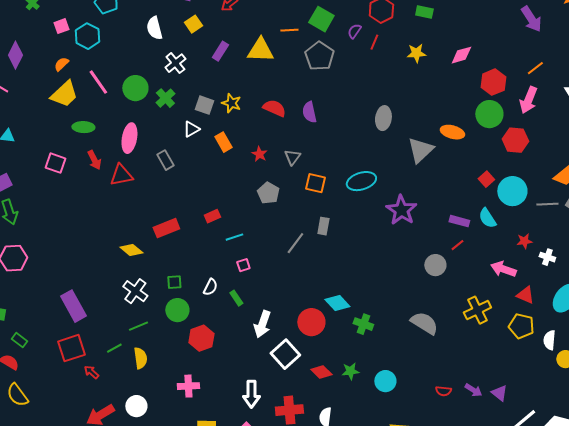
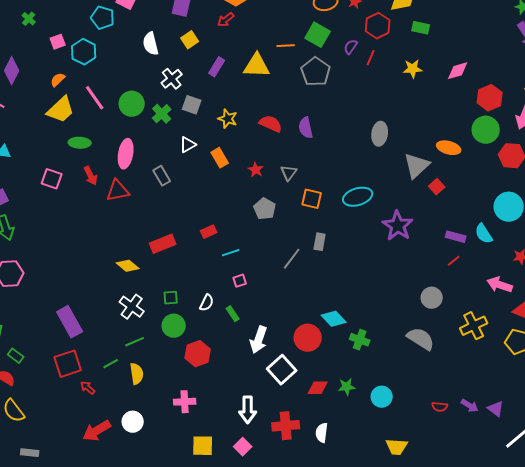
gray square: (204, 105) -> (192, 105), moved
red square: (486, 179) -> (437, 187), moved
gray circle: (435, 265) -> (432, 298), moved
red diamond: (321, 372) -> (318, 388), turned -45

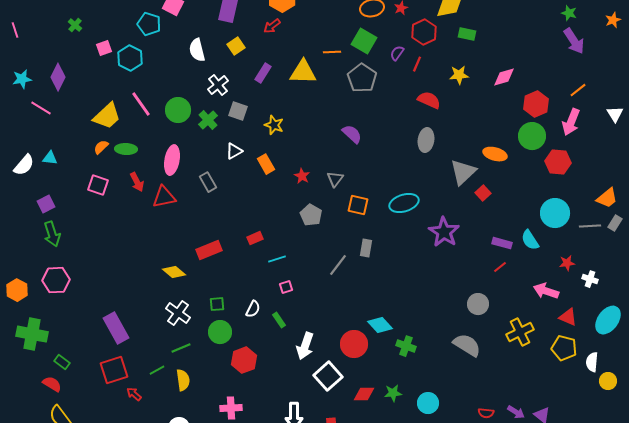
orange semicircle: (58, 80) -> (101, 147), moved
red semicircle: (271, 124) -> (429, 100), moved
purple semicircle: (306, 128) -> (352, 134), turned 145

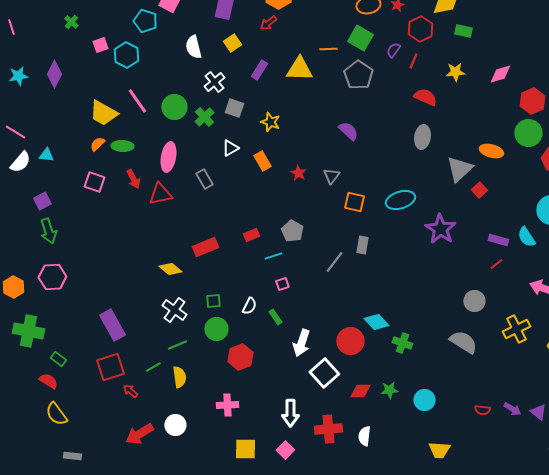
pink line: (41, 108) -> (15, 132), moved
yellow trapezoid: (107, 116) -> (103, 113), turned 72
gray pentagon: (311, 215) -> (292, 231), moved

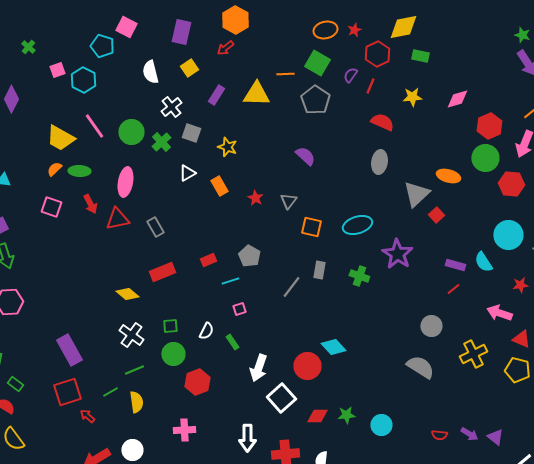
gray rectangle: (204, 179) -> (155, 227), moved
green cross: (402, 343) -> (359, 276), moved

